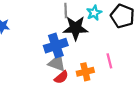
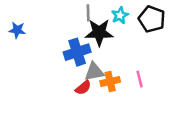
pink line: (109, 61) -> (140, 79), moved
gray triangle: (57, 63) -> (94, 72), moved, turned -30

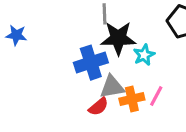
cyan star: (120, 15) -> (144, 55), moved
pink line: (140, 79) -> (156, 96), moved, turned 42

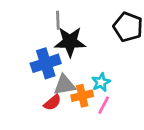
cyan star: (144, 55) -> (101, 82), moved
pink line: (156, 96) -> (104, 105), moved

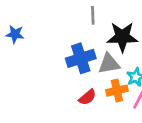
black star: (70, 42) -> (122, 37), moved
gray triangle: (65, 85) -> (109, 64), moved

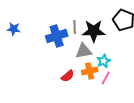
gray line: (93, 15) -> (75, 27), moved
blue cross: (81, 58) -> (57, 36), moved

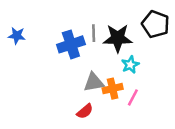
gray triangle: (84, 51) -> (94, 82), moved
cyan star: (104, 61) -> (130, 65), moved
red semicircle: (68, 76) -> (85, 111), moved

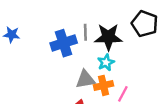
cyan star: (130, 65) -> (106, 62), moved

